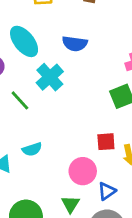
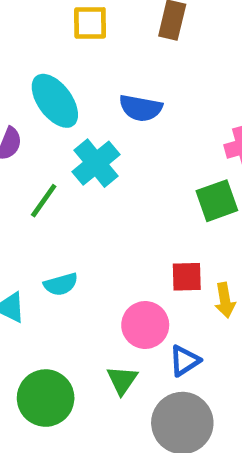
green line: (20, 100) -> (44, 201), turned 75

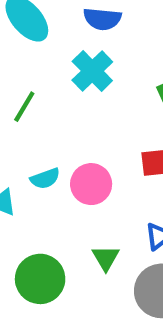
cyan cross: (96, 163) -> (92, 71), moved
pink circle: (145, 325) -> (91, 184), moved

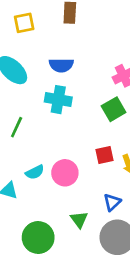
cyan cross: (92, 71) -> (58, 100), turned -30

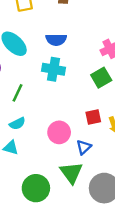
cyan semicircle: (35, 172) -> (17, 124), moved
blue triangle: (112, 202) -> (84, 147), moved
green triangle: (79, 220) -> (71, 173), size x1.5

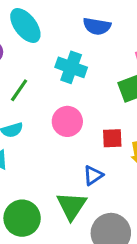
blue semicircle: (56, 40) -> (97, 26), moved
pink circle: (59, 132) -> (67, 121), moved

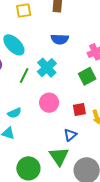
cyan cross: (71, 67) -> (47, 68), turned 36
green line: (19, 90) -> (24, 76), moved

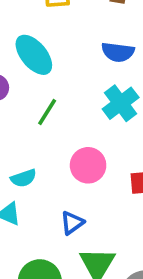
cyan cross: (47, 68) -> (121, 103), moved
blue triangle: (70, 135) -> (72, 223), moved

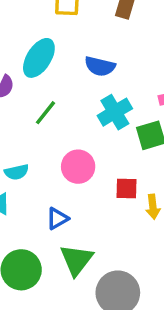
blue semicircle: (118, 52) -> (100, 66), moved
cyan ellipse: (34, 55) -> (39, 58), turned 66

